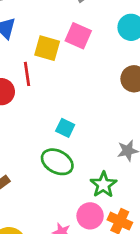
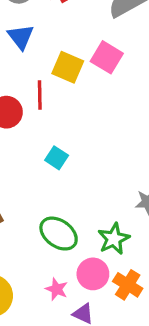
cyan square: (65, 128) -> (57, 158), moved
green ellipse: (57, 162) -> (59, 234), moved

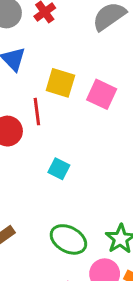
pink square: (107, 57) -> (102, 94), moved

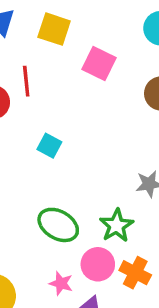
yellow square: (60, 83) -> (54, 29), moved

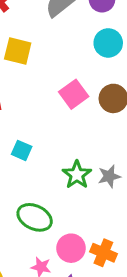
pink square: (99, 64) -> (74, 94), moved, turned 32
green star: (117, 226) -> (77, 175), moved

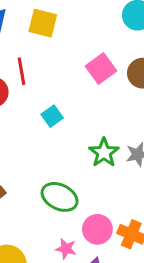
cyan square: (22, 150) -> (52, 116), moved, turned 30

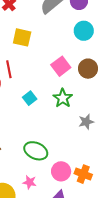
green star: (104, 153) -> (63, 98), moved
pink star: (66, 249) -> (30, 182), moved

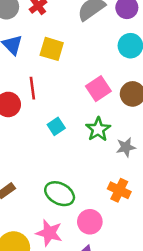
gray star: (86, 122) -> (126, 147), moved
orange cross: (83, 174) -> (119, 190), moved
pink star: (30, 182) -> (49, 233), size x1.5

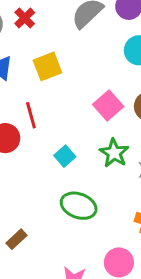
yellow square: (52, 49) -> (47, 66), turned -30
green ellipse: (60, 194) -> (79, 206), moved

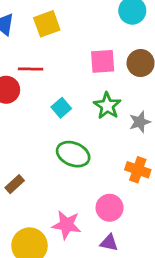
pink square: (108, 105) -> (103, 61), turned 36
red line: (31, 115) -> (31, 69), turned -75

